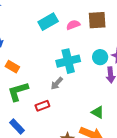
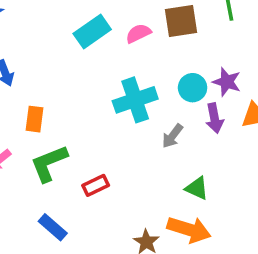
orange rectangle: (12, 67) -> (35, 119), turned 72
gray arrow: (57, 83) -> (172, 136), moved

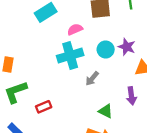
pink semicircle: (138, 33) -> (75, 29), moved
purple arrow: (214, 118) -> (131, 96), moved

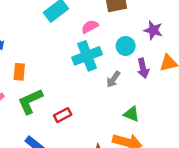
purple star: (127, 47) -> (153, 30), moved
purple arrow: (131, 96) -> (143, 68), moved

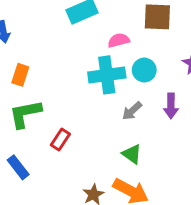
cyan circle: (126, 46) -> (144, 70), moved
green triangle: (131, 114) -> (132, 154), moved
red rectangle: (63, 115) -> (60, 140), turned -42

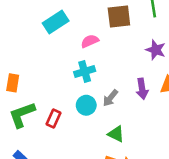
cyan circle: (144, 70) -> (86, 105), moved
cyan cross: (107, 75) -> (85, 72), size x0.7
red rectangle: (60, 140) -> (53, 118), moved

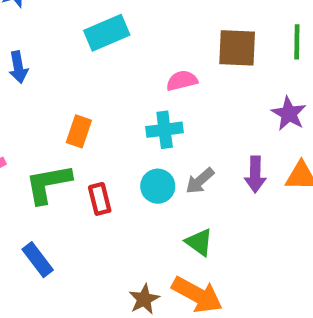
cyan rectangle: (56, 22) -> (107, 33), moved
orange rectangle: (13, 83) -> (79, 131), moved
red rectangle: (53, 118) -> (100, 199), turned -48

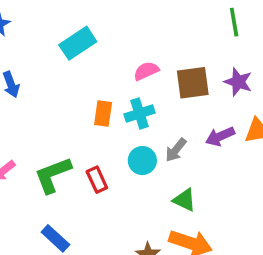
brown square: (237, 48) -> (193, 83), moved
orange rectangle: (79, 131) -> (103, 113), moved
purple arrow: (255, 174) -> (220, 136), turned 76

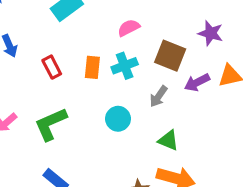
brown square: (193, 83) -> (170, 56), moved, turned 32
cyan circle: (142, 161) -> (118, 119), moved
red rectangle: (97, 180) -> (52, 67), moved

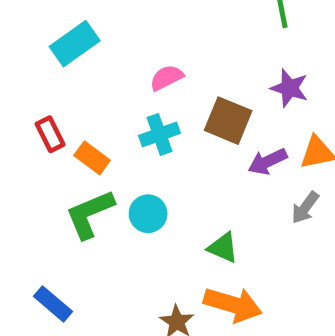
orange rectangle: (92, 67) -> (92, 158), moved, turned -60
gray arrow: (158, 96) -> (305, 208), moved
green L-shape: (51, 124) -> (90, 214), moved

